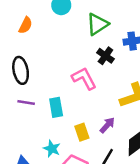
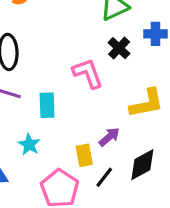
yellow rectangle: (82, 132) -> (84, 155), moved
cyan star: (52, 149) -> (29, 144), moved

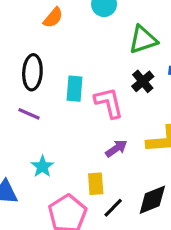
cyan rectangle: (47, 105) -> (75, 89), moved
purple arrow: (109, 137) -> (116, 148), moved

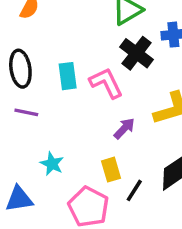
black cross: (143, 81) -> (136, 53), size x1.4

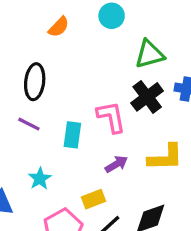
cyan rectangle: (68, 76) -> (72, 135), moved
yellow rectangle: (111, 170) -> (93, 199), turned 70

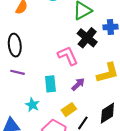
cyan rectangle: (72, 135) -> (50, 84), moved

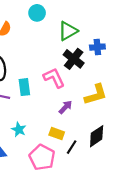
cyan rectangle: (50, 84) -> (24, 87), moved
yellow rectangle: (69, 110) -> (57, 134), turned 56

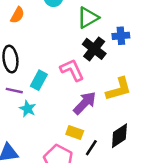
cyan rectangle: (24, 87) -> (39, 80), turned 35
purple arrow: (65, 107) -> (85, 103), size x1.5
cyan star: (19, 130) -> (28, 109), moved

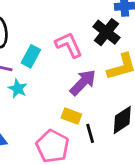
black cross: (94, 49) -> (106, 32), moved
black line: (91, 148) -> (90, 133), turned -49

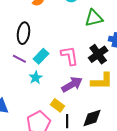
cyan star: (18, 89) -> (36, 78), moved

